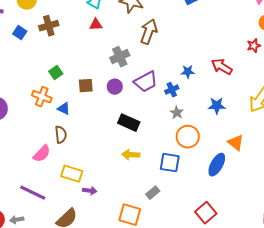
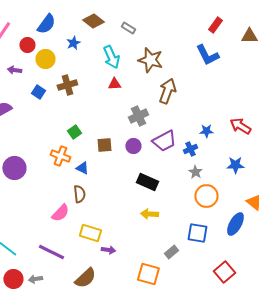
blue square: (170, 163) -> (197, 233), moved

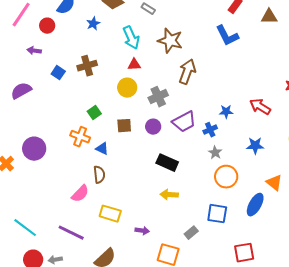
yellow circle: (45, 59) -> (127, 88), moved
purple arrow: (108, 250) -> (142, 231), moved
red square: (224, 272) -> (244, 253), turned 30

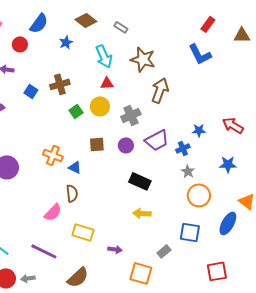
green square: (94, 113) -> (76, 111), moved

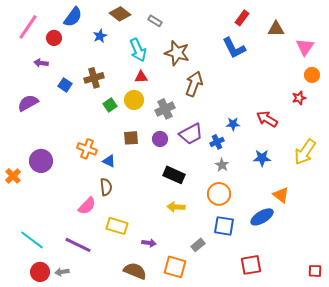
orange circle: (199, 195) -> (219, 194), moved
blue ellipse: (228, 223) -> (262, 217), turned 30
brown semicircle: (78, 277) -> (135, 271), moved, turned -115

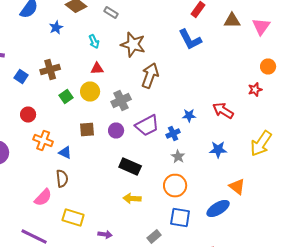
red circle: (54, 38) -> (28, 114), moved
pink triangle: (305, 47) -> (261, 26), moved
cyan arrow: (138, 50) -> (94, 42), size x0.6

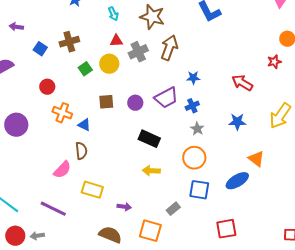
gray cross: (121, 100) -> (138, 52), moved
blue star: (189, 116) -> (193, 78), moved

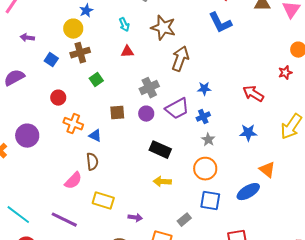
gray cross: (138, 52) -> (149, 88), moved
yellow circle: (109, 64) -> (73, 29), moved

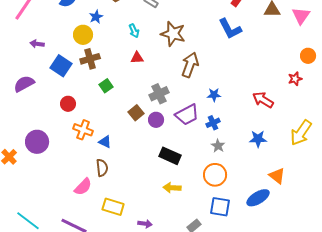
blue square: (51, 60) -> (61, 66), size x1.5
brown square: (117, 113) -> (136, 113), moved, turned -35

